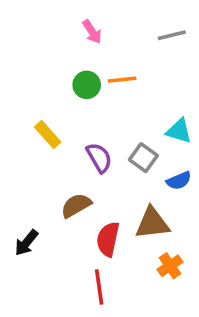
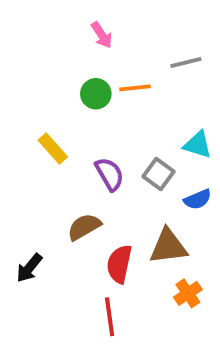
gray line: (172, 35) -> (186, 62), moved

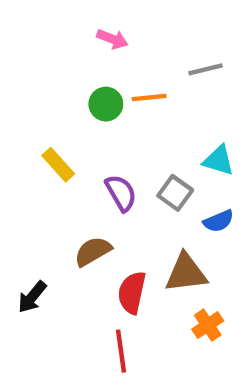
pink arrow: (102, 35) -> (112, 39), turned -36

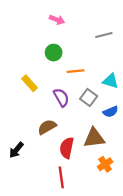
orange line: (149, 98) -> (75, 71), moved

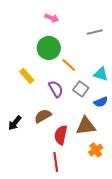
green circle: (54, 53) -> (49, 48), size x1.5
orange line: (75, 71) -> (69, 65), turned 49
black arrow: (16, 150) -> (15, 123), moved

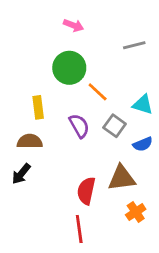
yellow rectangle: (27, 76) -> (38, 107), turned 35
brown semicircle: (43, 116) -> (30, 141), moved, turned 30

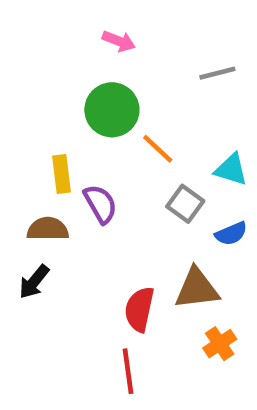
purple semicircle: (79, 126) -> (100, 204), moved

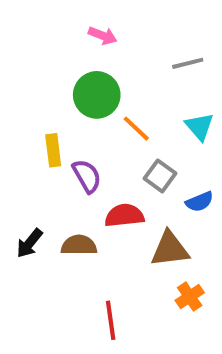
cyan triangle: (231, 169) -> (200, 127), moved, turned 32
brown semicircle: (48, 229) -> (79, 245), moved
red semicircle: (139, 309) -> (124, 216), moved, turned 72

